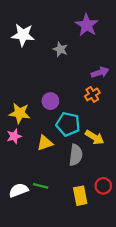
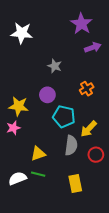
gray star: (60, 49) -> (55, 66), moved
purple arrow: (100, 72) -> (93, 47), moved
yellow arrow: (94, 137) -> (89, 129), turned 102
yellow triangle: (45, 143) -> (38, 154), moved
red circle: (103, 186) -> (96, 155), moved

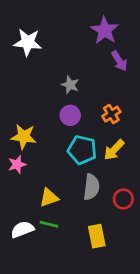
purple arrow: (93, 47) -> (119, 61), turned 77
purple circle: (47, 95) -> (70, 115), moved
yellow arrow: (89, 129) -> (114, 150), moved

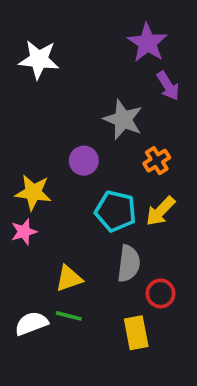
gray star: (70, 85) -> (123, 119), moved, size x1.5
purple circle: (70, 115) -> (84, 161), moved
red circle: (123, 199) -> (160, 293), moved

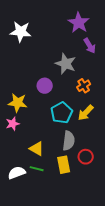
cyan pentagon: (116, 211) -> (62, 113), turned 30
yellow triangle: (69, 278) -> (37, 149), turned 49
yellow rectangle: (136, 333) -> (64, 165), moved

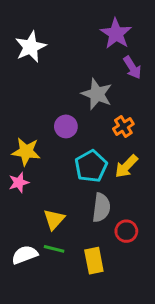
white star: (21, 32) -> (31, 47), turned -30
yellow triangle: (37, 149) -> (54, 219), turned 42
yellow rectangle: (64, 165) -> (94, 261), moved

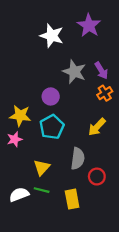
white star: (31, 47) -> (52, 36), moved, turned -30
purple arrow: (132, 68) -> (101, 71), moved
orange cross: (123, 126) -> (105, 93), moved
cyan pentagon: (91, 166) -> (52, 127), moved

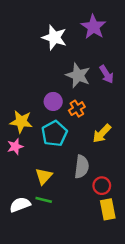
orange cross: (105, 93) -> (77, 109), moved
yellow rectangle: (72, 199) -> (108, 209), moved

